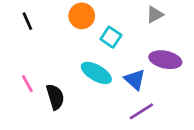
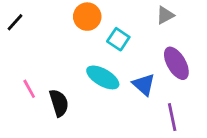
black line: (27, 21) -> (15, 22), moved, turned 66
purple ellipse: (165, 60) -> (176, 63), turned 48
purple line: (141, 111) -> (172, 117), moved, turned -70

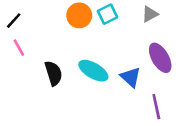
cyan square: (118, 39) -> (107, 14), moved, turned 30
pink line: (29, 89) -> (19, 48), moved
black semicircle: (59, 103) -> (54, 73), moved

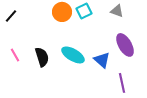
gray triangle: (150, 14) -> (117, 11), turned 48
pink line: (19, 48) -> (15, 55), moved

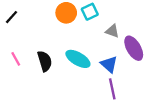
gray triangle: (117, 11) -> (112, 31), moved
purple line: (122, 83) -> (112, 89), moved

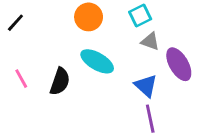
cyan square: (90, 12) -> (140, 15), moved
cyan ellipse: (78, 59) -> (97, 61), moved
black semicircle: (45, 61) -> (60, 81), turned 36

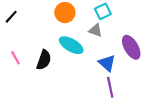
gray triangle: (150, 41) -> (95, 30), moved

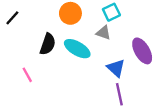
pink line: (15, 58) -> (27, 75), moved
black semicircle: (44, 60) -> (48, 44), moved

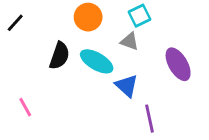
blue triangle: (116, 68) -> (127, 86), moved
pink line: (27, 75) -> (25, 107), moved

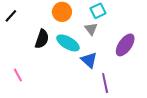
gray triangle: (130, 41) -> (91, 29), turned 32
purple ellipse: (178, 64) -> (125, 45), turned 65

